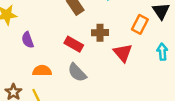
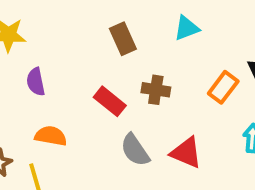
red triangle: (123, 53) -> (186, 153), moved, turned -36
gray semicircle: (77, 73) -> (135, 150), moved

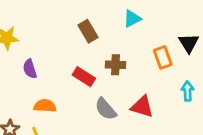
orange rectangle: (223, 87) -> (163, 57), turned -50

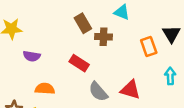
cyan triangle: (132, 19) -> (122, 12), turned 49
brown cross: (115, 65) -> (104, 37), moved
purple semicircle: (30, 69) -> (32, 56), turned -63

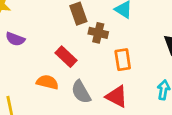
orange rectangle: (149, 46) -> (123, 60), moved
orange semicircle: (45, 89) -> (47, 82), moved

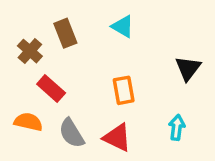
brown cross: (98, 33) -> (30, 51), moved, turned 30

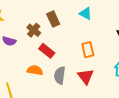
gray semicircle: (72, 133) -> (60, 75), turned 42
red triangle: (117, 138) -> (86, 77), turned 30

